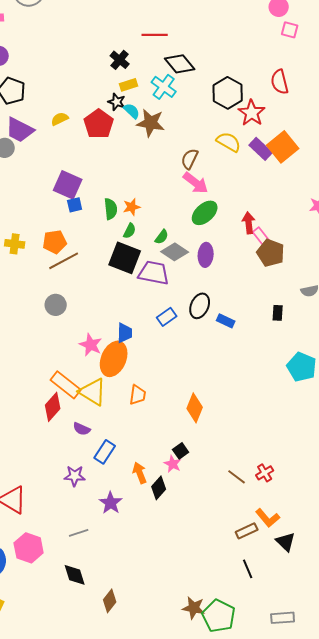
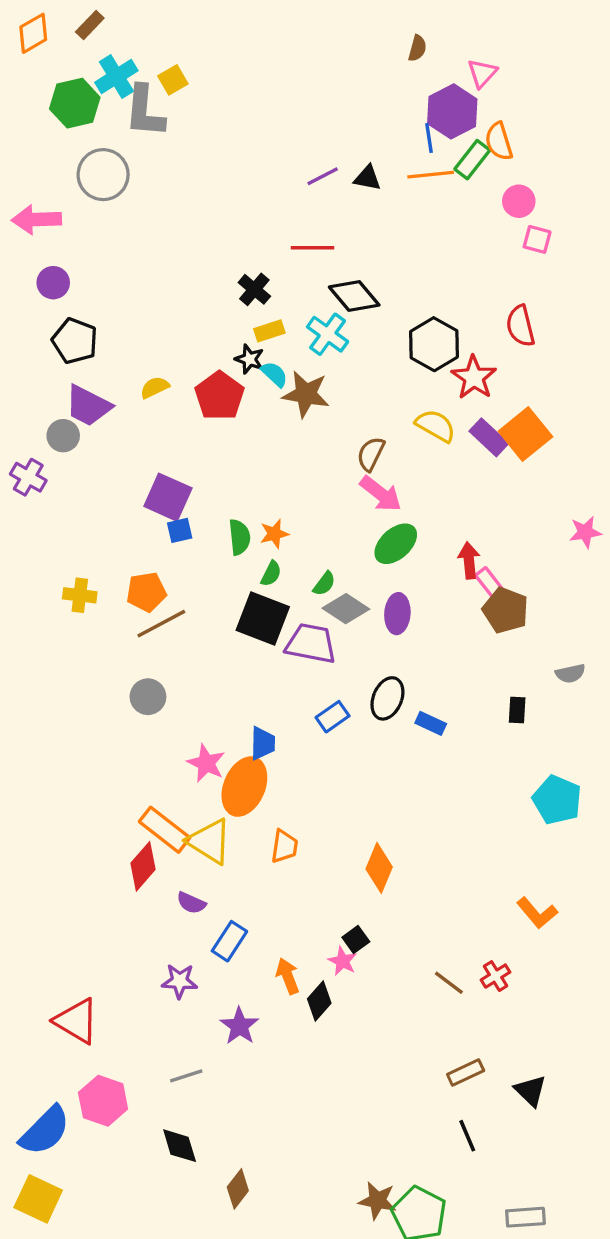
orange L-shape: (268, 518) -> (537, 913), moved

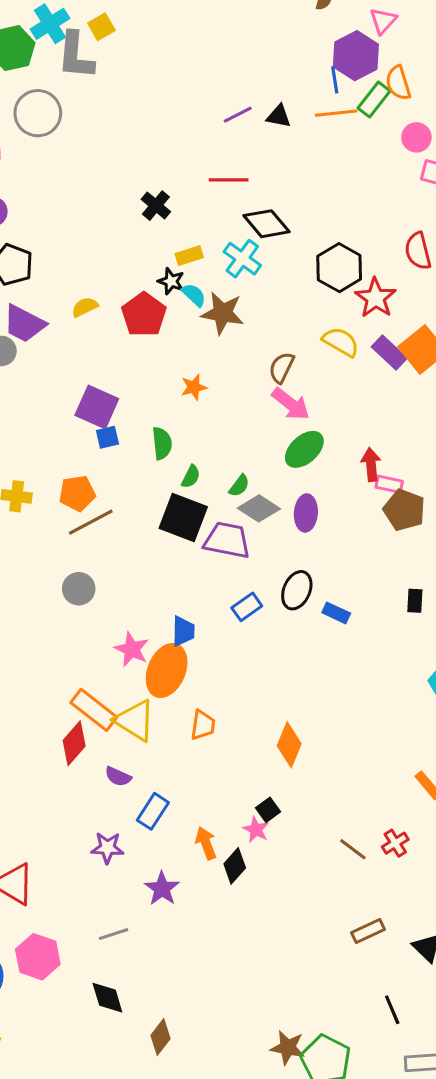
black cross: (254, 289) -> (156, 206), moved
orange star: (274, 534) -> (194, 387), moved
pink rectangle: (489, 582) -> (389, 484), turned -40
black line: (467, 1136) -> (392, 1010), moved

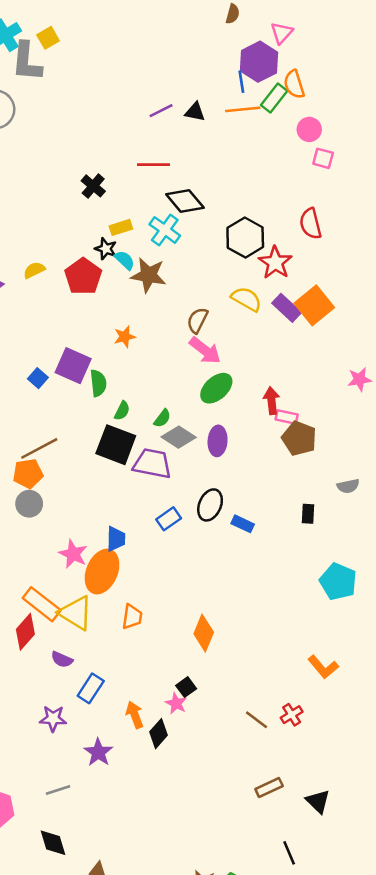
purple square: (97, 407) -> (73, 366), moved
blue square: (107, 437) -> (38, 378), moved, turned -36
orange pentagon: (77, 493) -> (28, 474), moved

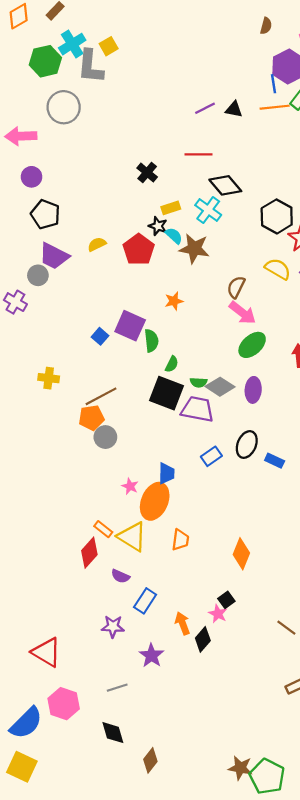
green semicircle: (162, 418) -> (199, 382), moved, turned 56
gray circle: (29, 504) -> (105, 437), moved
pink star: (73, 554) -> (130, 486), size x0.7
orange rectangle: (42, 604) -> (103, 529), size x0.6

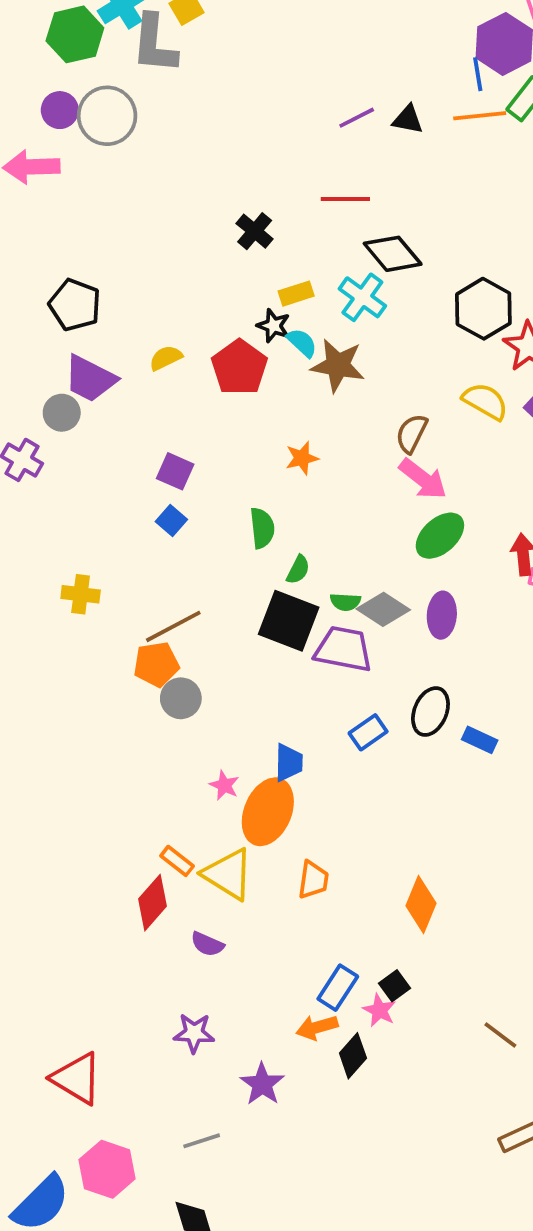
purple circle: (32, 177) -> (60, 110), moved
purple square: (130, 326) -> (175, 471), moved, size x0.7
blue rectangle: (145, 601) -> (338, 988), moved
orange arrow: (182, 623) -> (317, 1027), turned -85

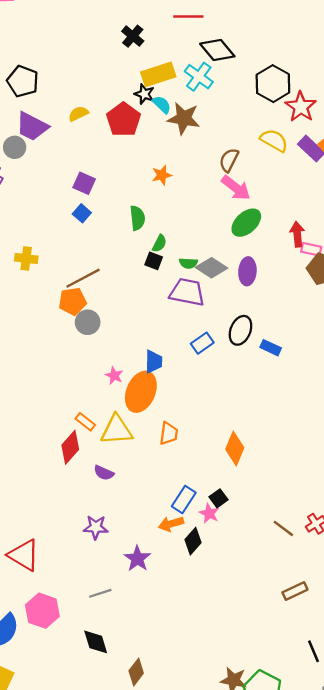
yellow rectangle: (296, 294) -> (158, 74), size x1.6
black square: (289, 621) -> (154, 261), moved, size x0.5
yellow triangle: (228, 874) -> (117, 430), turned -36

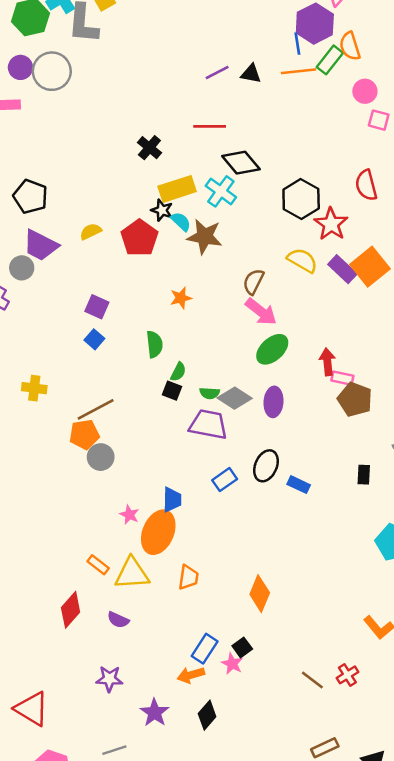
red diamond: (70, 447) -> (71, 610), moved
black diamond: (193, 541) -> (207, 715), moved

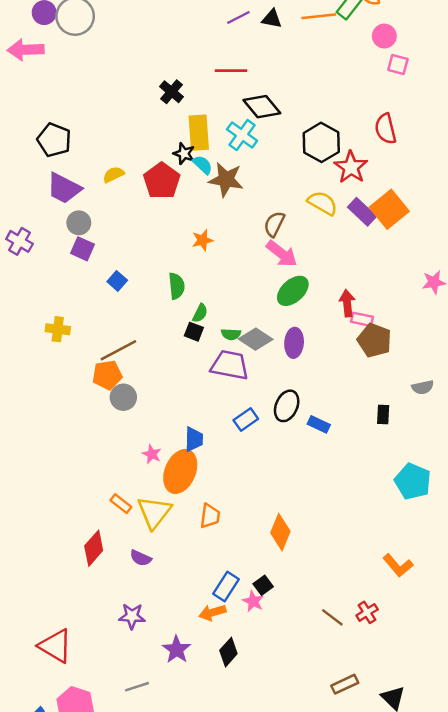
yellow rectangle: (177, 189) -> (199, 133), turned -76
gray circle: (22, 268) -> (79, 223), moved
purple square: (97, 307) -> (83, 249), moved
yellow triangle: (132, 574) -> (154, 512), turned -48

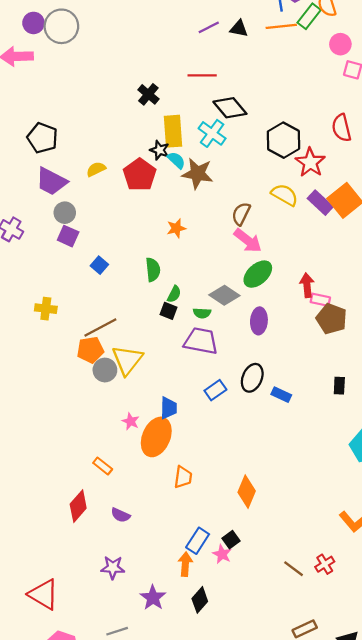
gray diamond: (256, 339) -> (224, 295), moved
yellow triangle: (154, 512) -> (127, 360), moved
orange arrow: (212, 612) -> (185, 564), turned 110

